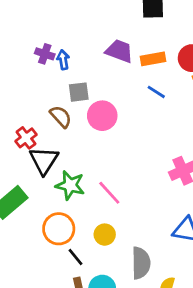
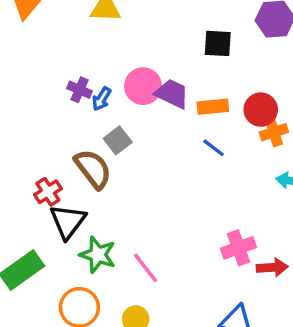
blue arrow: (63, 60) -> (102, 99), turned -144
gray square: (79, 92) -> (118, 140), turned -35
pink circle: (102, 116) -> (143, 86), moved
brown semicircle: (61, 117) -> (93, 169), size x1.4

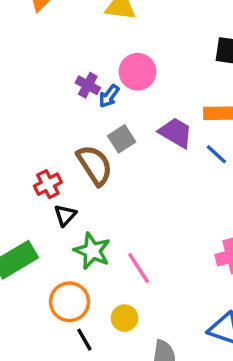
pink circle: (143, 86) -> (138, 72), moved
purple trapezoid: (172, 94) -> (176, 133), moved
black triangle: (68, 221) -> (65, 215), size x0.6

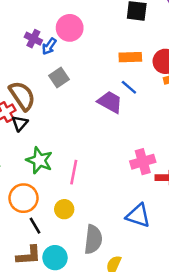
purple trapezoid: (176, 133) -> (110, 102), moved
brown semicircle: (95, 165) -> (22, 96), moved
black triangle: (65, 215) -> (20, 123), moved
pink line: (139, 268) -> (74, 172), turned 45

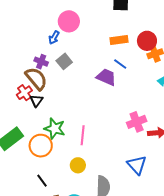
purple cross: (33, 39) -> (41, 62), moved
orange circle: (23, 198) -> (41, 146), moved
blue triangle: (138, 216) -> (137, 165), turned 35
black line: (35, 226) -> (42, 181), moved

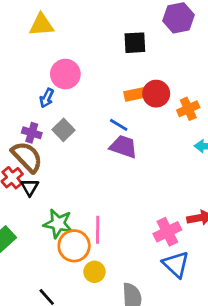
red circle: (147, 41) -> (156, 94), moved
blue line: (120, 64) -> (119, 125), moved
pink cross: (137, 122) -> (167, 232), moved
orange circle: (41, 146) -> (74, 246), moved

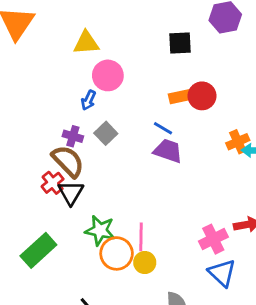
yellow triangle: (41, 25) -> (86, 43), moved
orange cross: (188, 109) -> (238, 142), moved
black triangle: (30, 187) -> (71, 193), size x1.4
yellow circle: (94, 272) -> (145, 263), moved

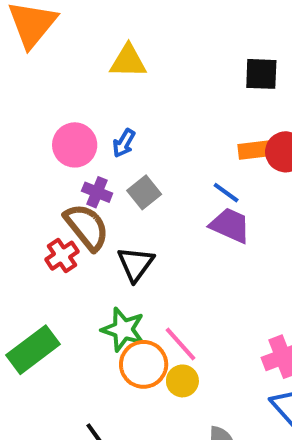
pink circle: (108, 75) -> (75, 145), moved
black triangle: (71, 193) -> (136, 264), moved
pink line: (141, 237) -> (180, 344), turned -48

